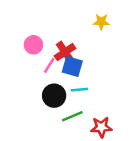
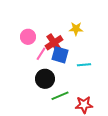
yellow star: (101, 22) -> (76, 29), moved
cyan line: (80, 90) -> (84, 65), moved

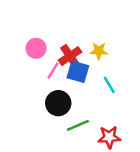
yellow star: (76, 29) -> (99, 51), moved
cyan line: (84, 65) -> (109, 85), turned 64

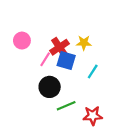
pink circle: (36, 48) -> (22, 41), moved
cyan line: (109, 85) -> (93, 71), turned 64

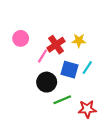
blue square: (66, 60) -> (70, 70), moved

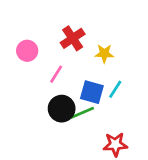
red cross: (56, 45) -> (73, 38), moved
green line: (62, 100) -> (82, 113), moved

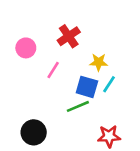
yellow star: (104, 54) -> (99, 62), moved
black circle: (62, 109) -> (34, 132), moved

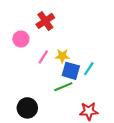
red cross: (69, 36) -> (45, 21), moved
yellow star: (99, 62) -> (62, 56), moved

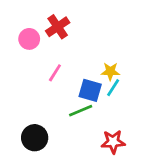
pink circle: (21, 39) -> (29, 39), moved
yellow star: (62, 56) -> (110, 71), moved

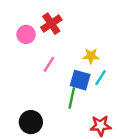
yellow star: (110, 71) -> (91, 56), moved
green line: (81, 111) -> (72, 98), turned -55

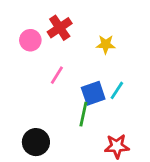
yellow star: (91, 56) -> (106, 44), moved
blue square: (80, 80) -> (93, 93), turned -35

